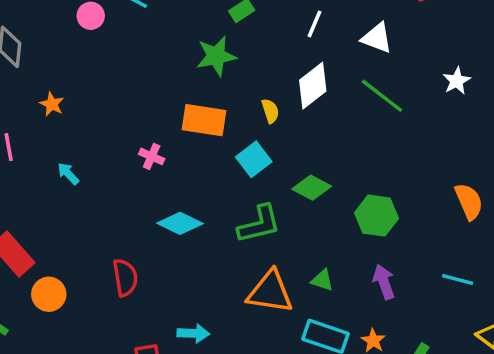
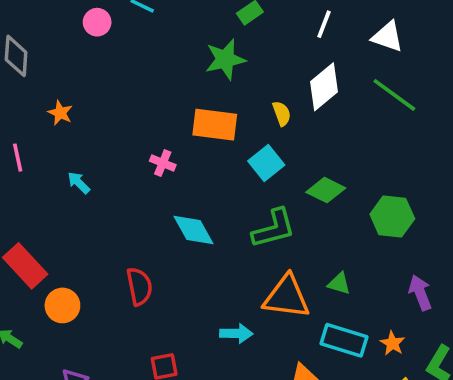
cyan diamond: (180, 223) -> (193, 230), turned 36
purple arrow: (384, 282) -> (420, 293), moved
cyan arrow: (193, 333) -> (236, 333), moved

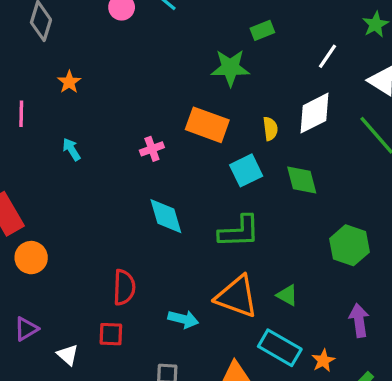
pink cross: (163, 163) -> (152, 149), turned 35
green diamond: (326, 190) -> (302, 180), moved, turned 36
red semicircle: (139, 286) -> (124, 287), moved

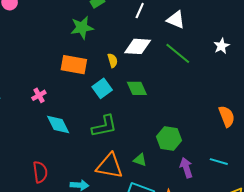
white diamond: (314, 113) -> (138, 46), turned 40
pink cross: (152, 149) -> (39, 95), moved
green hexagon: (349, 245) -> (169, 139), moved

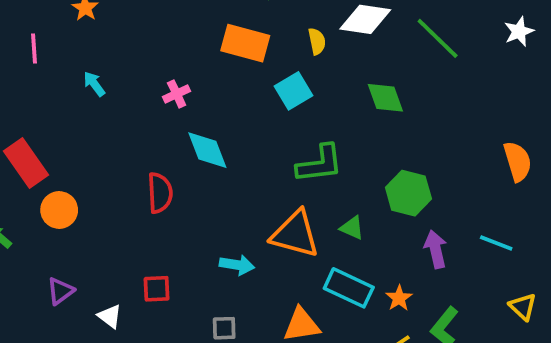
green diamond: (137, 88) -> (385, 98), moved
green L-shape: (104, 126) -> (320, 164), moved
red semicircle: (40, 172) -> (160, 193), moved

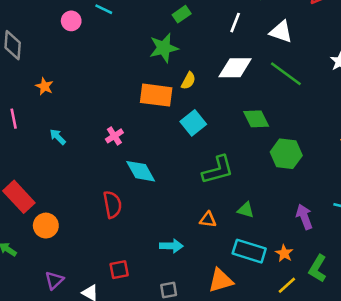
yellow semicircle: (317, 41) -> (188, 81), moved, turned 48
green hexagon: (408, 193) -> (286, 154), moved
orange triangle: (295, 234) -> (208, 220), size x0.5

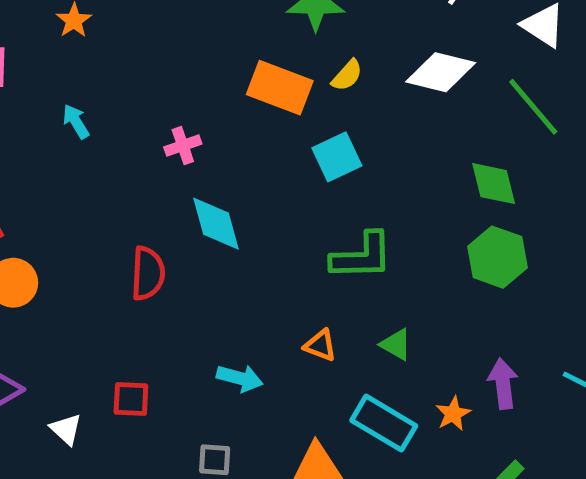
green diamond: (256, 119) -> (494, 184), moved
orange star: (284, 253) -> (453, 414), moved

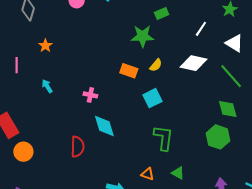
orange rectangle: (280, 88) -> (129, 71), size x0.7
pink cross: (183, 146) -> (90, 95), turned 32
green diamond: (494, 184) -> (228, 109), moved
green L-shape: (362, 256) -> (163, 138), turned -80

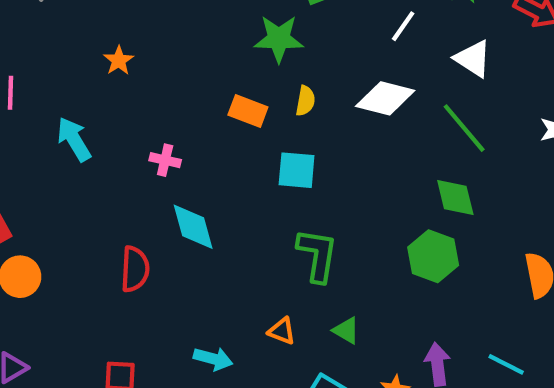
orange star: (45, 46) -> (119, 60), moved
yellow semicircle: (156, 65) -> (305, 101), turned -32
cyan arrow: (47, 86) -> (74, 139), size x1.5
cyan square: (153, 98) -> (297, 170), turned 30

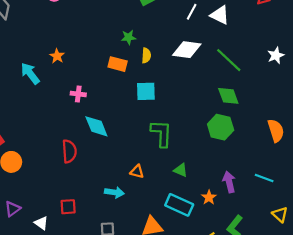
green star: (279, 39) -> (129, 37), moved, size x0.6
white triangle: (473, 59) -> (220, 15), moved
orange star: (119, 60) -> (57, 56), moved
cyan arrow: (74, 139) -> (30, 73), moved
orange triangle: (282, 331) -> (137, 172), moved

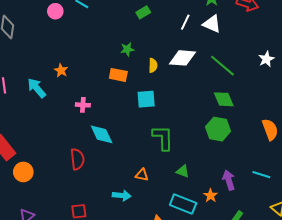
yellow semicircle: (146, 55) -> (153, 65), moved

